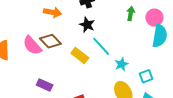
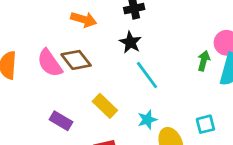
green arrow: (131, 14) -> (204, 61), moved
yellow rectangle: (80, 55) -> (105, 106), moved
cyan star: (121, 64) -> (147, 120), moved

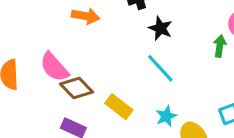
black star: (130, 42) -> (160, 28), moved
brown diamond: (76, 60) -> (77, 88), moved

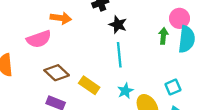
pink semicircle: (54, 67) -> (39, 39), moved, turned -65
cyan line: (160, 68) -> (119, 55), turned 40

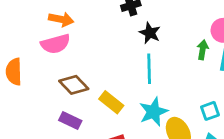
orange arrow: (61, 18) -> (61, 19), moved
cyan star: (125, 91) -> (153, 112), size x1.5

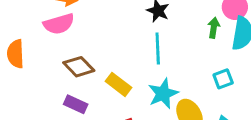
cyan square: (210, 111) -> (223, 79), moved

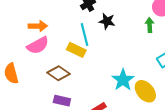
cyan line: (158, 48) -> (84, 35), moved
yellow rectangle: (119, 84) -> (76, 50), moved

